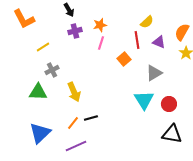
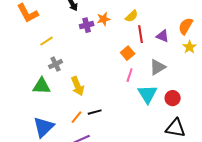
yellow semicircle: (147, 22) -> (132, 16), moved
purple cross: (75, 31) -> (87, 25), moved
pink line: (101, 43) -> (130, 75), moved

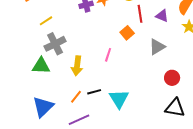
gray cross: (56, 64) -> (55, 44), size x1.5
pink line: (130, 75) -> (108, 55), moved
yellow arrow: (78, 86) -> (77, 66), turned 30
cyan triangle: (148, 94) -> (119, 99), moved

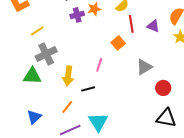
gray triangle: (157, 47) -> (144, 67), moved
black line: (94, 92) -> (88, 89), moved
cyan triangle: (119, 99) -> (98, 122), moved
blue triangle: (43, 107) -> (34, 117), size x0.7

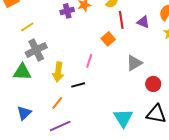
cyan triangle: (98, 122) -> (123, 118), moved

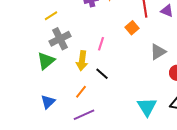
pink line: (89, 61) -> (101, 44), moved
green triangle: (22, 72) -> (46, 61), turned -42
black line: (78, 85) -> (102, 74), turned 56

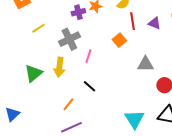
gray cross: (60, 39) -> (69, 39), moved
gray triangle: (158, 52) -> (145, 64), turned 30
yellow arrow: (82, 61) -> (59, 67), moved
blue triangle: (48, 102) -> (12, 114), moved

